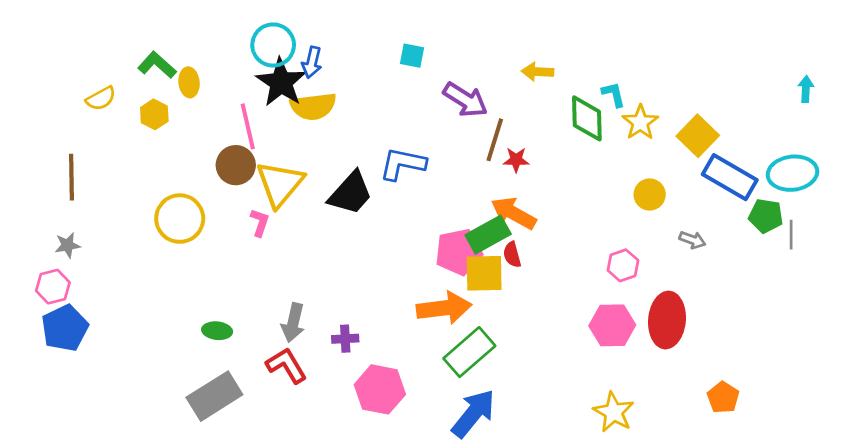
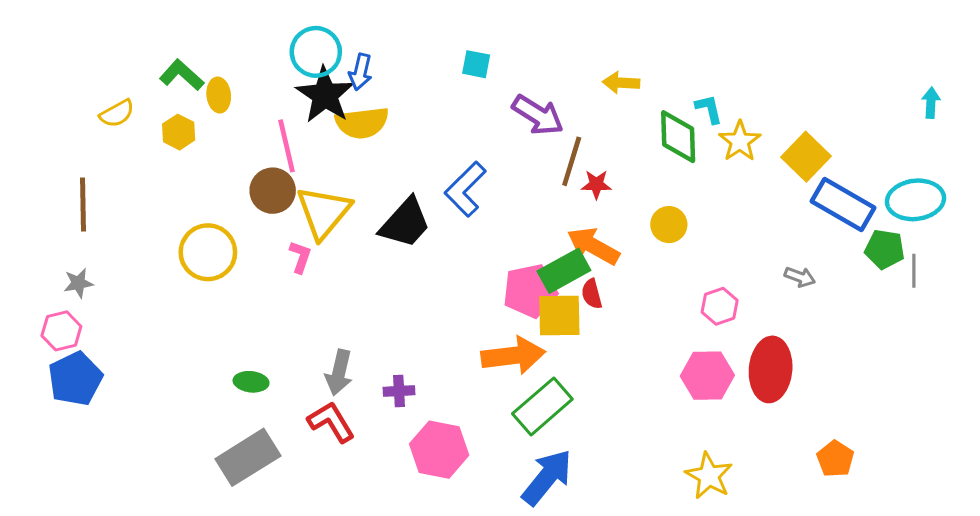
blue L-shape: (403, 164) -> (465, 189), turned -57
yellow circle: (650, 195) -> (669, 225), moved

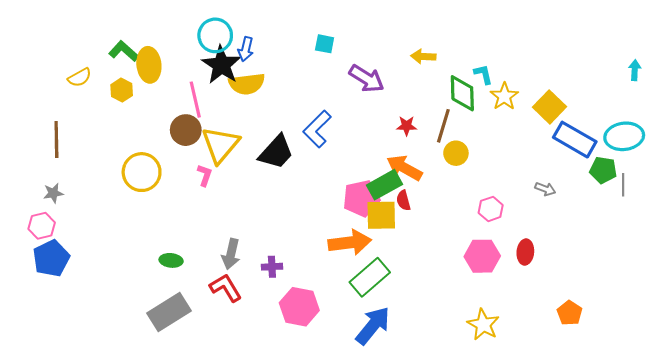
yellow ellipse: (219, 95) -> (149, 65), size x1.5
brown line: (572, 161) -> (443, 126), moved
red ellipse: (771, 369) -> (525, 252), size x0.6

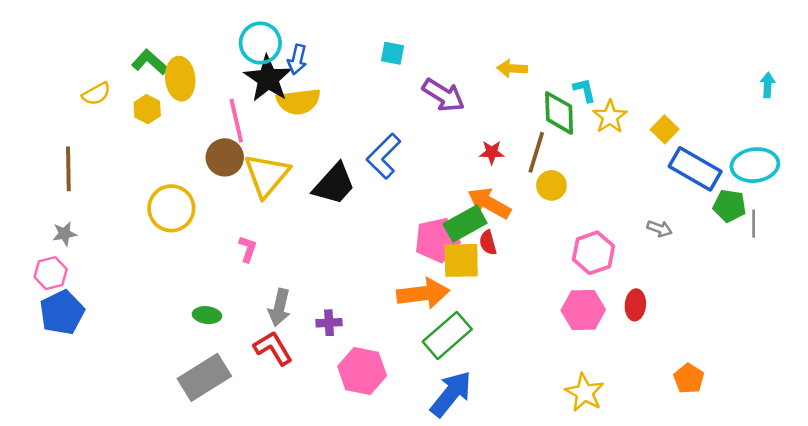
yellow square: (550, 107) -> (665, 129), size x0.7
pink L-shape: (205, 175) -> (248, 249), moved
pink hexagon: (491, 209) -> (593, 253), size x1.4

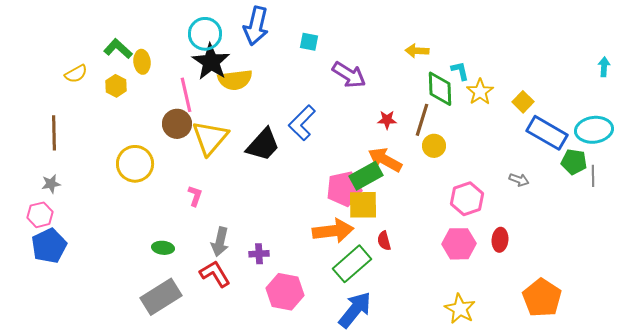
blue arrow: (297, 60) -> (256, 26), moved, size x1.6
yellow arrow: (512, 68) -> (417, 51), moved
yellow ellipse: (180, 79) -> (142, 62), size x0.7
red semicircle: (488, 243) -> (384, 241), moved
orange pentagon: (689, 379) -> (542, 298), size x1.6

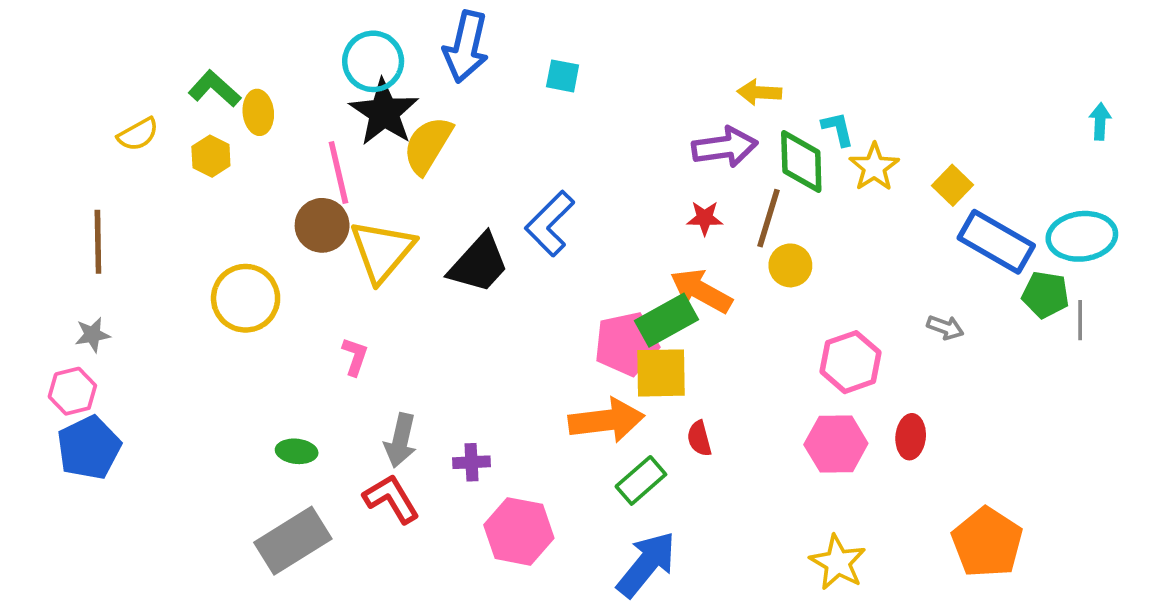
purple arrow: (349, 75) -> (725, 147), moved, turned -40
yellow semicircle: (235, 80) -> (428, 145), turned 128
green rectangle: (352, 264) -> (641, 480), size x0.7

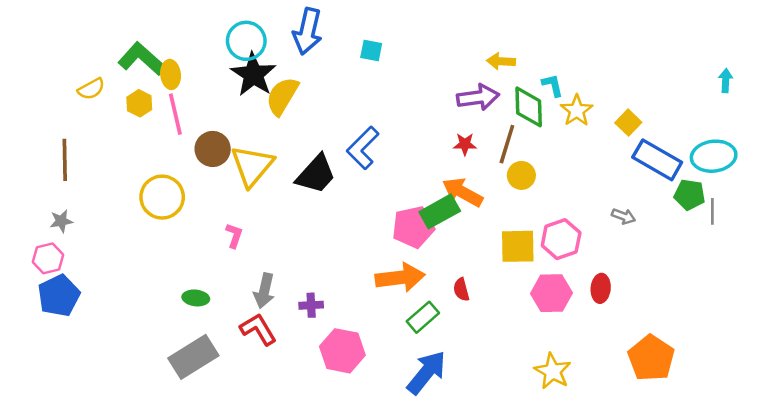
green L-shape: (215, 89) -> (142, 59), size x1.4
pink line: (338, 173) -> (175, 114), moved
yellow square: (661, 373) -> (518, 246), moved

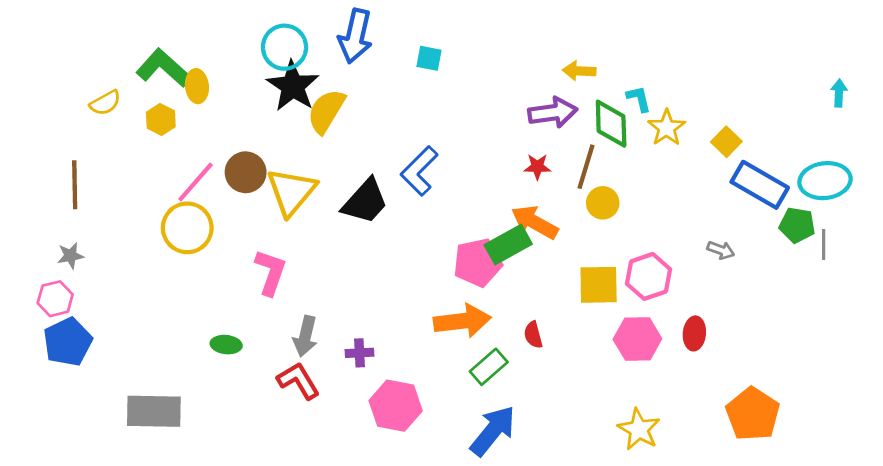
pink line: (175, 114) -> (196, 182), moved, turned 54
pink L-shape: (234, 235) -> (271, 272), size x1.6
gray rectangle: (193, 357) -> (154, 411), moved, turned 33

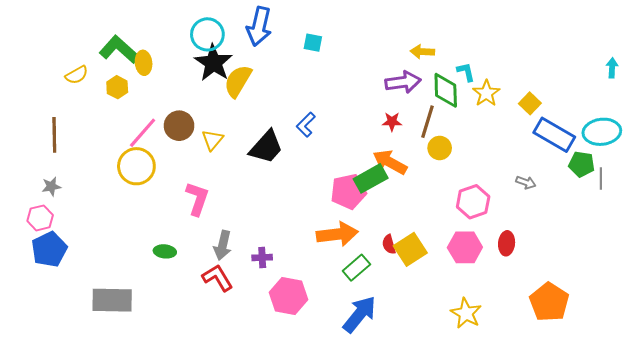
blue L-shape: (419, 171) -> (306, 125), size x0.7
yellow triangle: (291, 192) -> (212, 140), size x0.6
yellow square: (599, 285) -> (410, 249), moved, turned -32

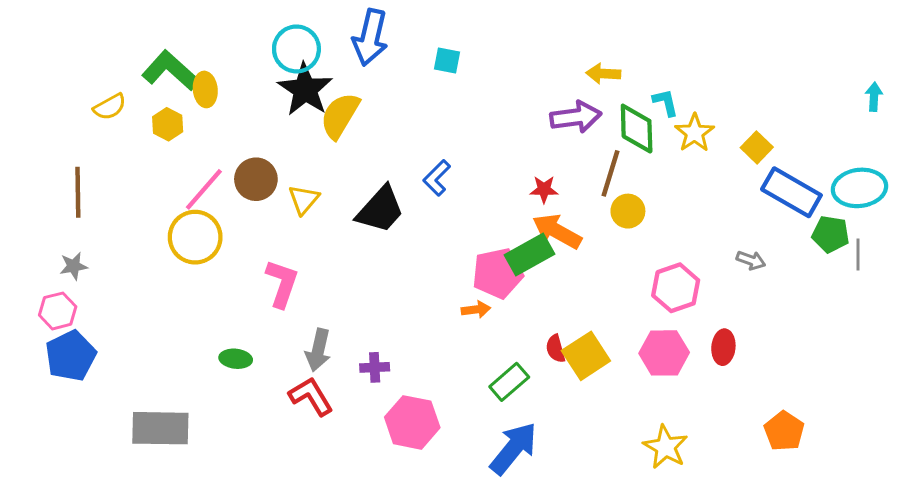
red star: (392, 122) -> (544, 189), moved
orange arrow: (337, 234) -> (476, 310), moved, size x0.5
orange pentagon: (549, 302) -> (784, 431), size x0.7

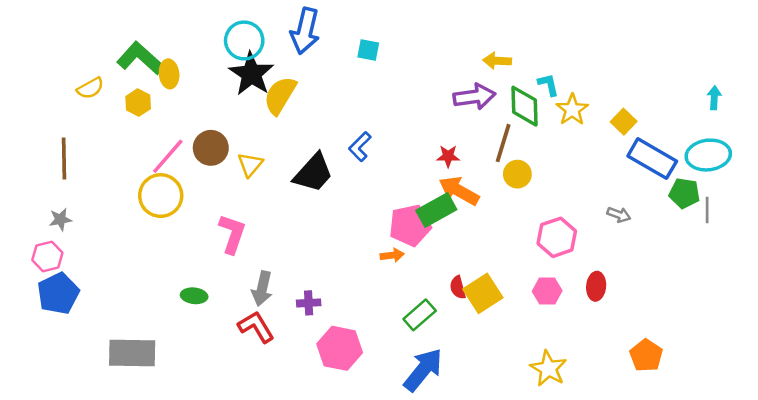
cyan arrow: (874, 97) -> (714, 98), moved
pink hexagon: (664, 353) -> (547, 291), size x0.7

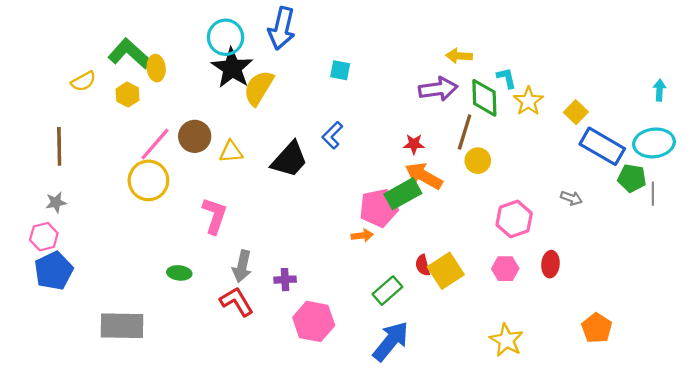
cyan square: (368, 50) -> (340, 70), moved
yellow triangle: (250, 165) -> (231, 152), turned 45

